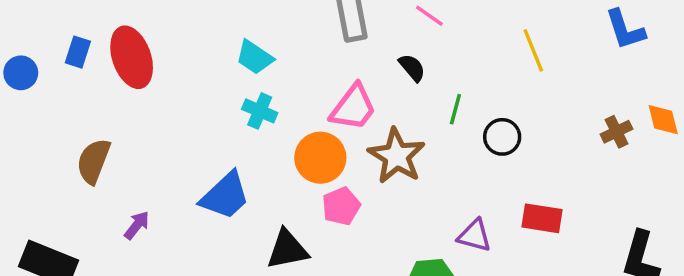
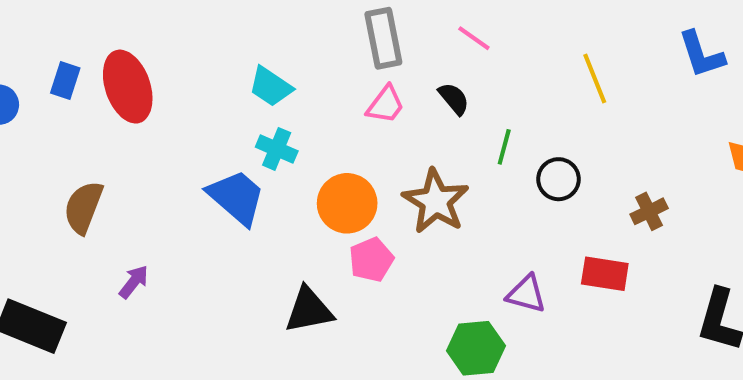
pink trapezoid: (353, 107) -> (385, 105), moved, size x0.7
brown cross: (616, 132) -> (649, 211), moved
blue trapezoid: (225, 196) -> (236, 197), moved, turned -96

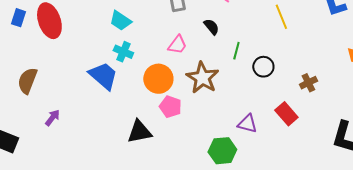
pink trapezoid: (385, 105) -> (177, 45), moved
pink pentagon: (371, 260) -> (170, 107), turned -30
red rectangle: (605, 274) -> (286, 114), turned 40

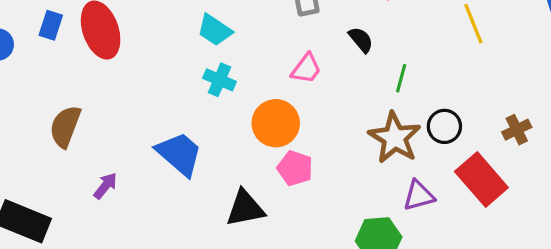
black circle: (263, 67) -> (444, 126), moved
blue trapezoid: (103, 76) -> (179, 154), moved
brown star: (202, 78) -> (395, 138), moved
red rectangle: (286, 114) -> (481, 179), size x1.4
purple triangle: (247, 124) -> (419, 196), turned -30

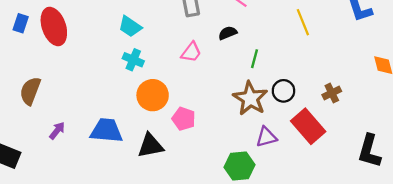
black semicircle: (361, 40) -> (228, 33), turned -72
orange circle: (276, 123) -> (153, 95), moved
blue trapezoid: (179, 154) -> (106, 131), moved, turned -36

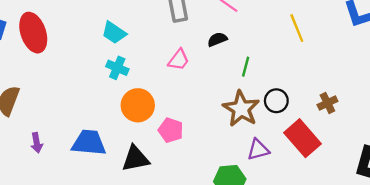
purple arrow: (57, 131) -> (37, 143), turned 132

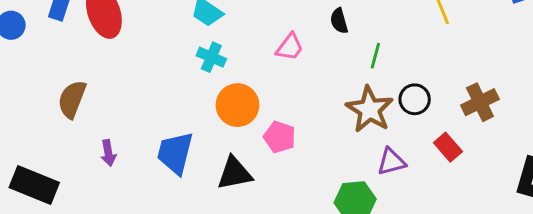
black semicircle: (217, 39) -> (339, 21), turned -84
brown cross: (327, 103) -> (480, 102), size x1.4
red rectangle: (302, 138) -> (448, 147), size x0.6
blue trapezoid: (89, 143) -> (175, 153), turned -81

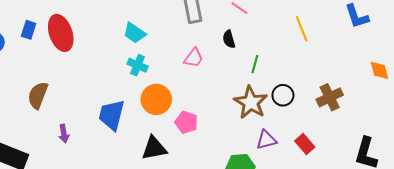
red rectangle: (448, 147) -> (305, 144), moved
blue trapezoid: (175, 153) -> (112, 115), moved

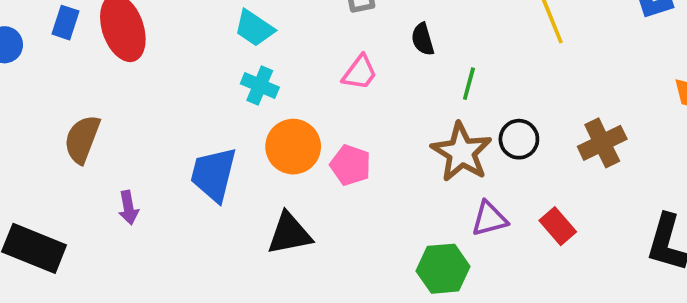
pink pentagon: (186, 122) -> (350, 165), moved

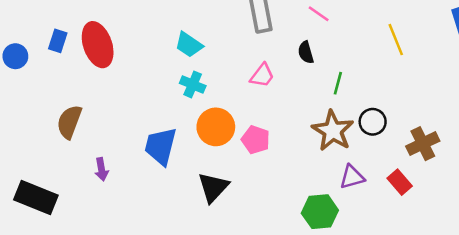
brown cross: (602, 143) -> (423, 144), moved
black triangle: (289, 234) -> (213, 187), turned -36

